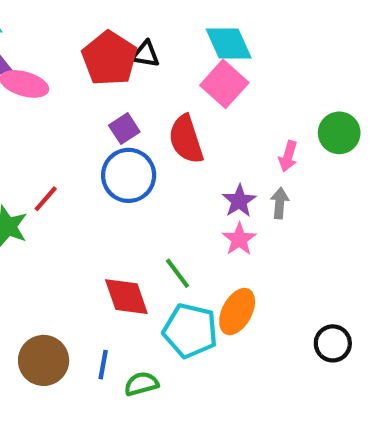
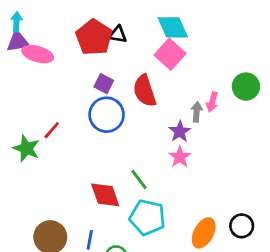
purple square: (124, 129) -> (104, 84), turned -30
gray arrow: (280, 203) -> (197, 112), moved
orange ellipse: (237, 312) -> (204, 233), moved

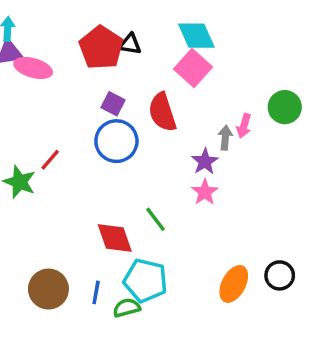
cyan pentagon: (147, 217) -> (145, 281), moved

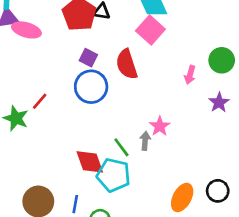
gray arrow: (225, 138) -> (145, 141), moved
purple star: (205, 162) -> (219, 103), moved
cyan pentagon: (145, 281) -> (113, 175), moved

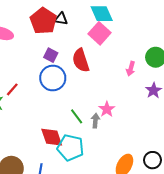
green line: (121, 147) -> (77, 116), moved

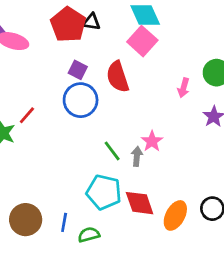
red diamond: (52, 137) -> (140, 203), moved

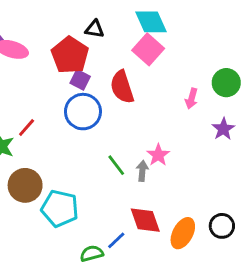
red pentagon: (68, 25) -> (70, 55), moved
cyan pentagon: (104, 192) -> (60, 209), moved
brown circle: (26, 220) -> (25, 185), moved
blue line: (64, 222) -> (116, 240), moved, turned 36

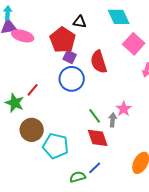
pink square: (148, 49) -> (134, 44), moved
red diamond: (145, 220) -> (98, 138), moved

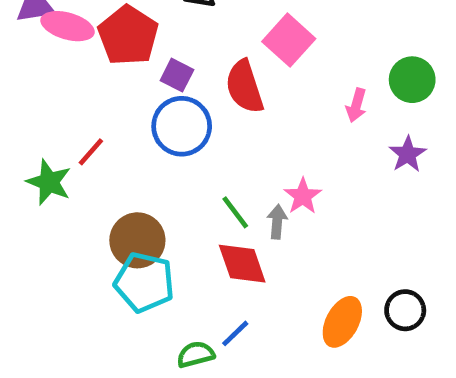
red pentagon: (63, 40) -> (128, 35), moved
pink square: (134, 44) -> (289, 40), moved
brown circle: (32, 130) -> (137, 240), moved

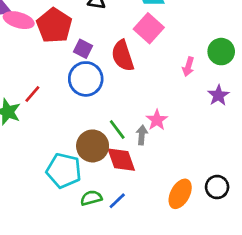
brown circle: (137, 240) -> (93, 146), moved
green semicircle: (196, 354) -> (91, 198), moved

